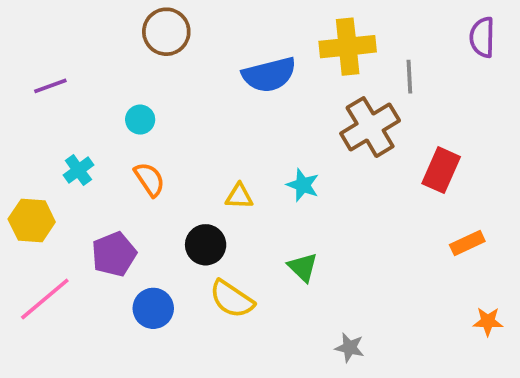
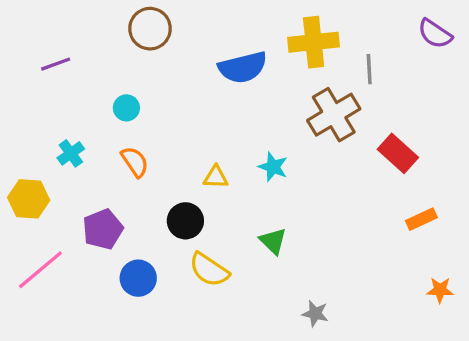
purple semicircle: (482, 37) -> (435, 34), turned -57
purple line: (50, 86) -> (56, 64), moved
red rectangle: (441, 170) -> (398, 153), turned -72

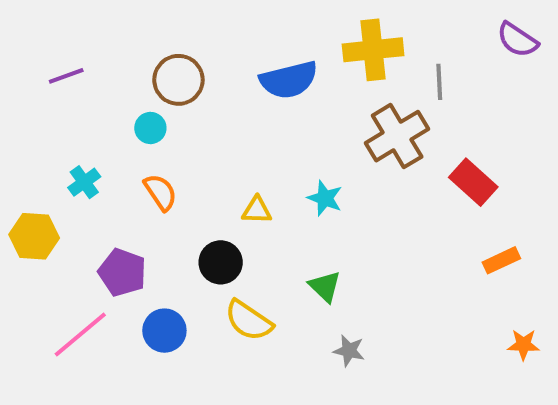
brown circle: (150, 29) -> (178, 80), moved
purple pentagon: (103, 229) -> (122, 272), turned -30
pink line: (40, 270) -> (80, 335), moved
gray star: (315, 314) -> (349, 351), moved

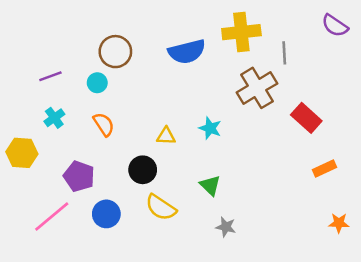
purple line: (66, 76) -> (50, 76), moved

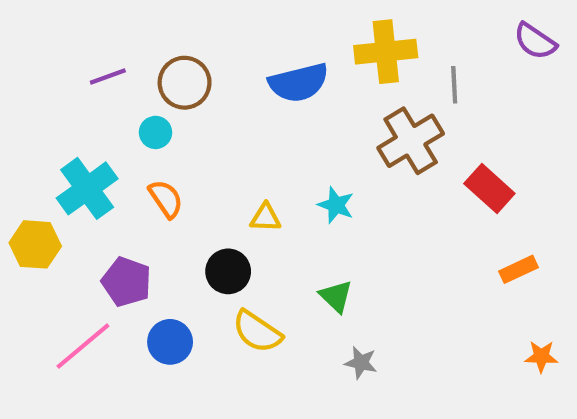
purple line: (50, 76) -> (108, 76), moved
cyan cross: (54, 118) -> (87, 188), size x1.8

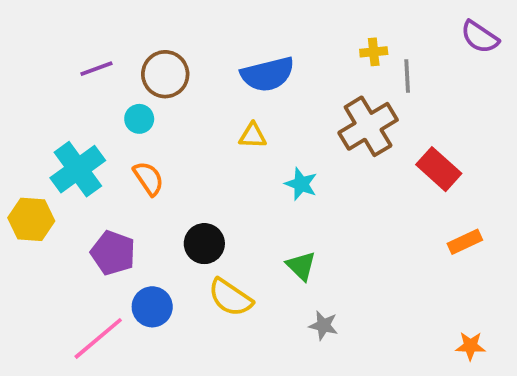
yellow cross: (386, 52) -> (374, 52), moved, size x0.5
yellow triangle: (265, 217) -> (253, 136), moved
pink line: (83, 346) -> (98, 338), moved
orange star: (541, 356) -> (470, 346), moved

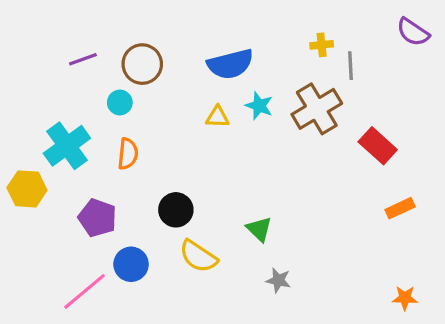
orange semicircle: (148, 178) -> (128, 154), turned 40
cyan star: (301, 184) -> (259, 106), moved

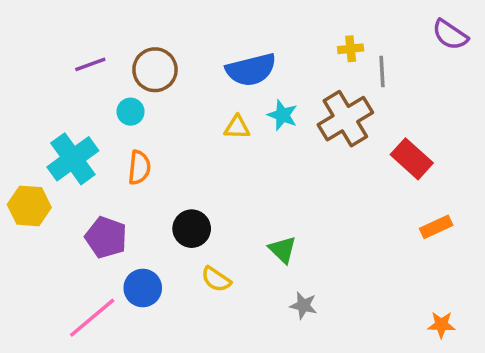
yellow semicircle: (198, 256) -> (216, 279), size x0.7

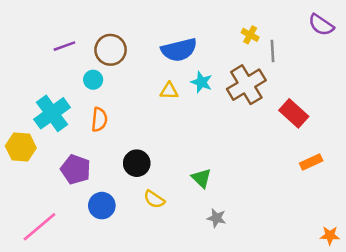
yellow cross: (351, 49) -> (250, 35), turned 35
pink line: (92, 318) -> (40, 227), moved
orange star: (441, 325) -> (330, 235), moved

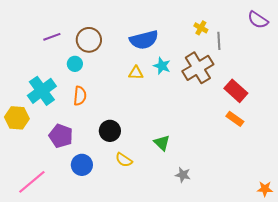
orange rectangle: (311, 162) -> (235, 119), moved, turned 60
gray star: (216, 218) -> (183, 175), moved

